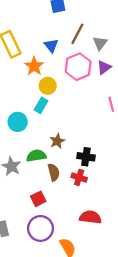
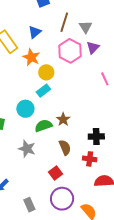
blue triangle: (51, 45) -> (35, 32), moved, turned 40
cyan rectangle: (41, 105) -> (43, 91), turned 32
green semicircle: (36, 156) -> (44, 126), moved
black cross: (86, 157) -> (96, 136), moved
red cross: (79, 177) -> (90, 159), moved

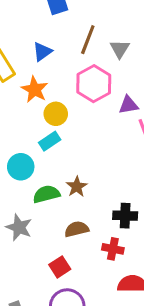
purple triangle: (93, 48) -> (129, 105), moved, turned 32
brown semicircle: (65, 147) -> (77, 229), turned -84

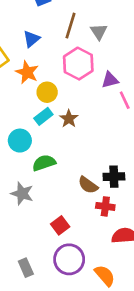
brown star: (77, 187) -> (69, 119), moved
brown semicircle: (77, 229) -> (88, 185), moved, turned -126

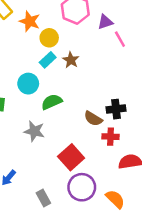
red square: (60, 225) -> (71, 157), size x1.5

